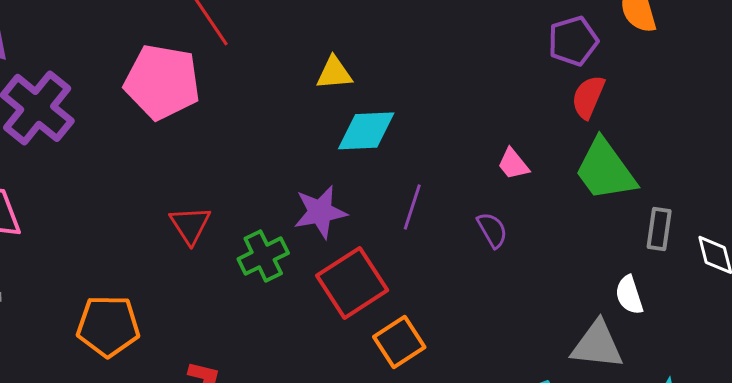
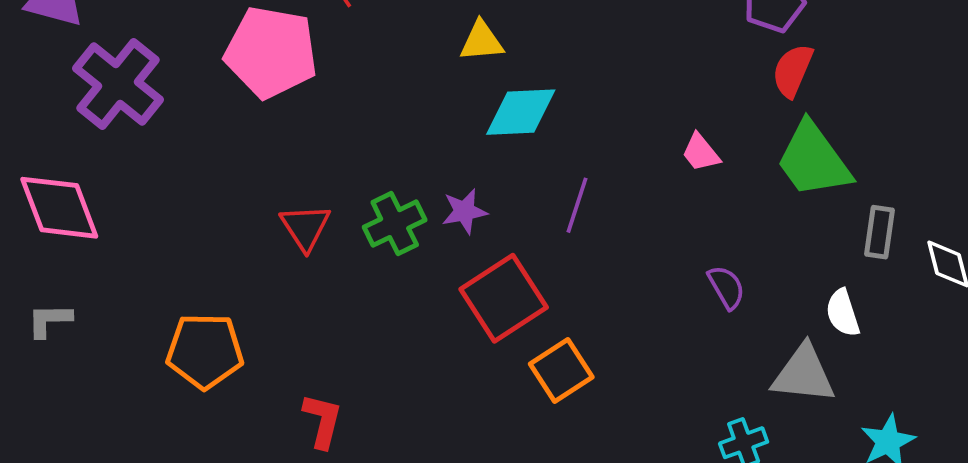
purple star: (320, 212) -> (464, 211), size x0.7
purple semicircle: (492, 230) -> (726, 287), moved
green cross: (263, 256) -> (395, 224), moved

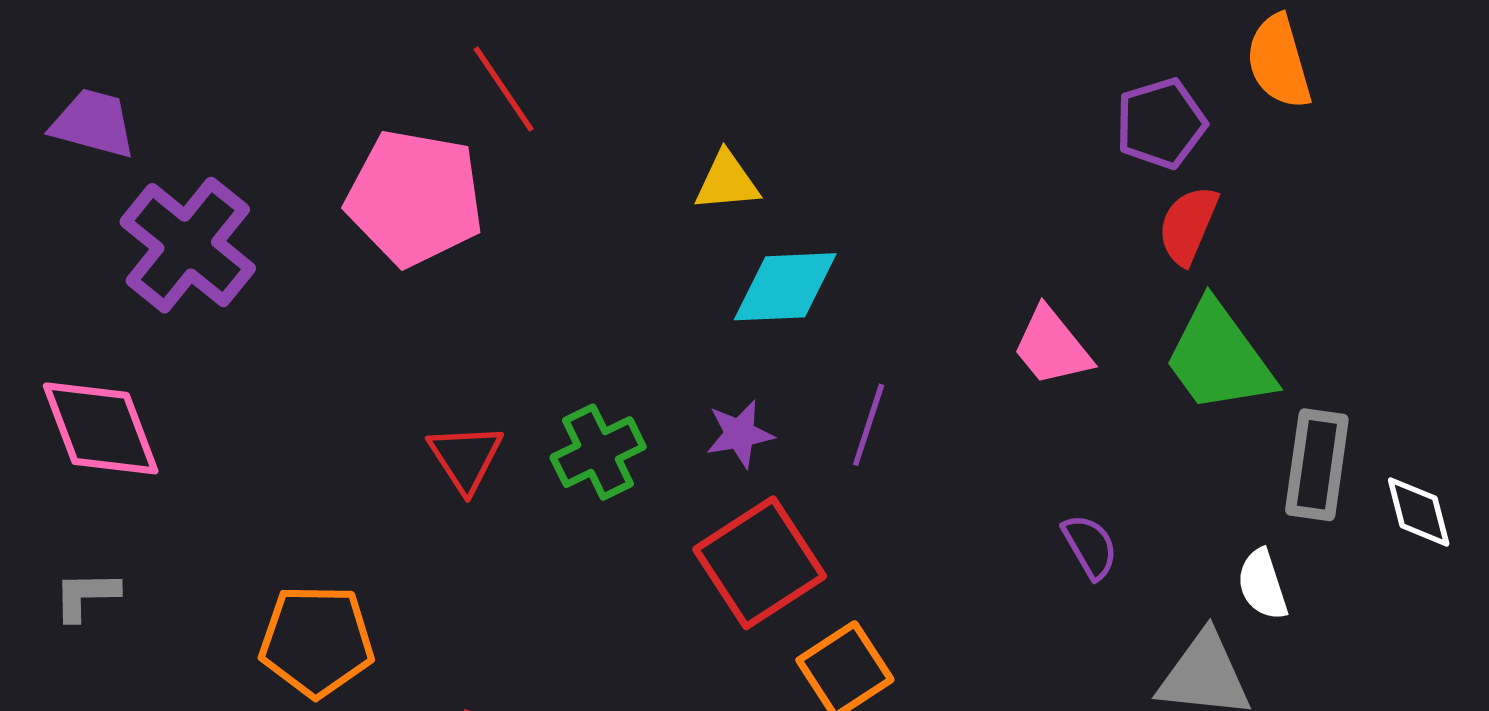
pink trapezoid: (701, 153) -> (1052, 347), size x1.4
purple star: (464, 211) -> (740, 434), moved
gray rectangle: (879, 232) -> (1317, 465), size x1.4

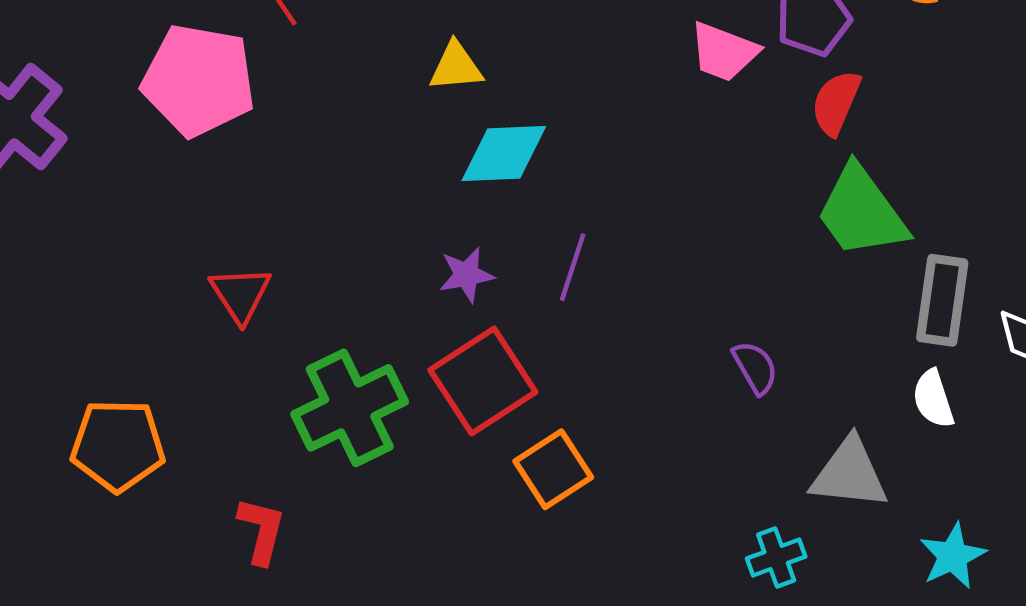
pink trapezoid: (1052, 347) -> (724, 52), moved, turned -30
green cross: (598, 452) -> (350, 408), moved, size x1.5
white semicircle: (1262, 585) -> (933, 399), moved

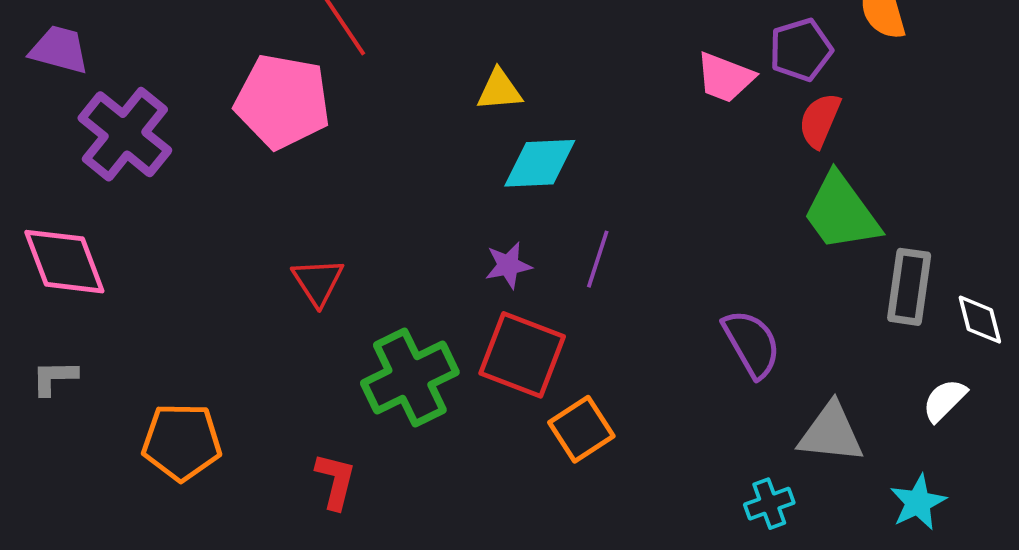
purple semicircle: (755, 367) -> (752, 344), size x1.5
red square: (483, 381) -> (522, 355), turned -36
white semicircle: (933, 399) -> (945, 400), moved, turned 63
orange pentagon: (118, 445) -> (182, 442), moved

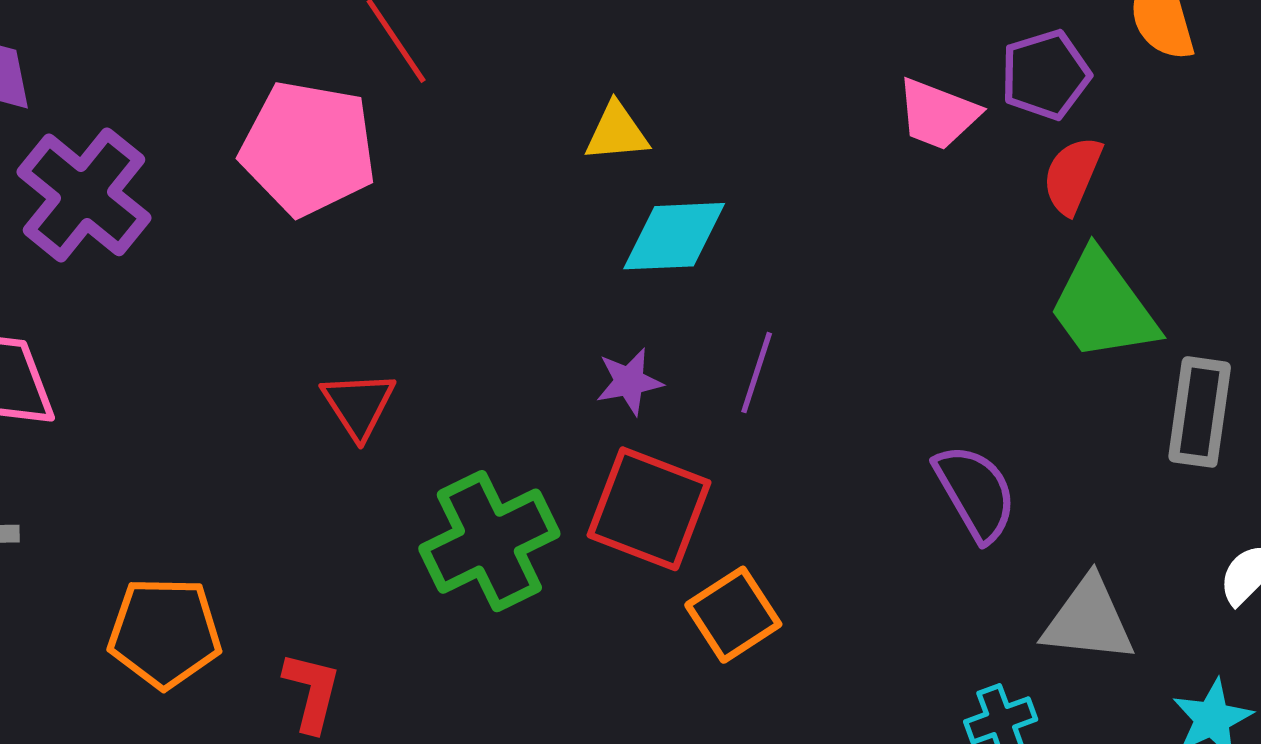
red L-shape: (335, 481) -> (312, 692), moved

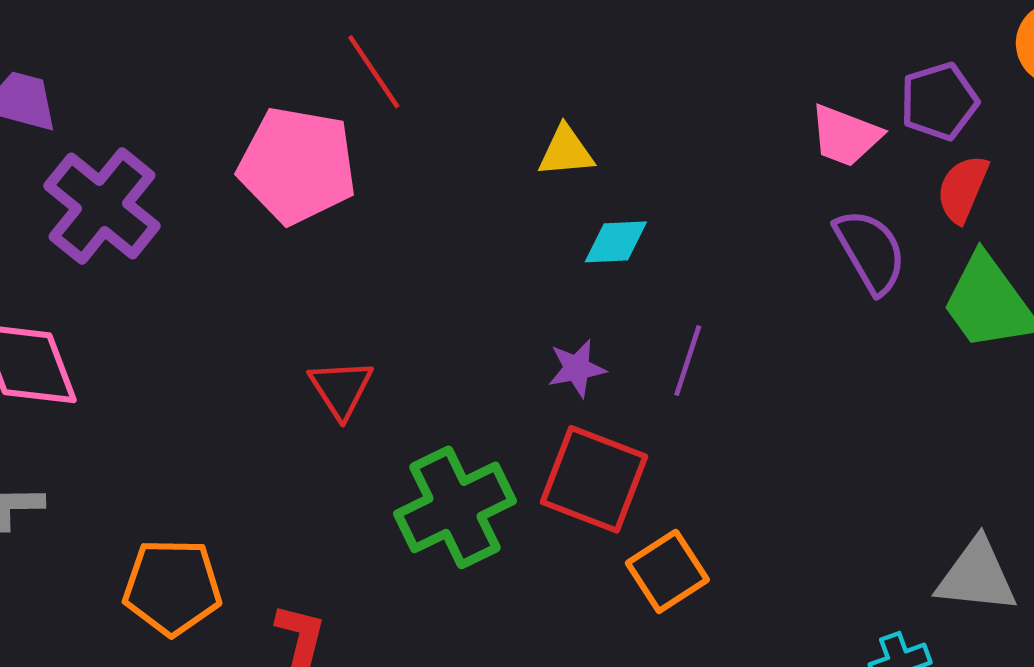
cyan diamond: (674, 236) -> (616, 242), size x0.7
purple semicircle: (975, 493) -> (870, 251), moved

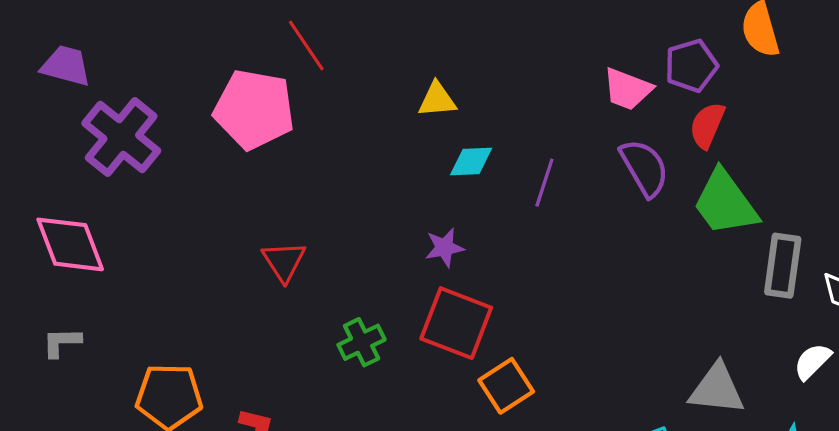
purple line: (688, 361) -> (544, 183), moved
green cross: (455, 507) -> (362, 342), size x0.6

